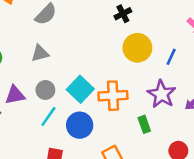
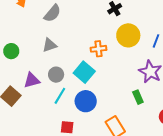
orange cross: (113, 96) -> (99, 49), moved, size x0.7

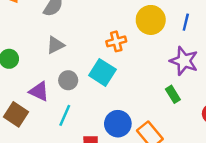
purple triangle: (32, 80) -> (39, 91), turned 48
cyan line: (60, 96) -> (65, 115), moved
blue circle: (86, 101) -> (118, 124), moved

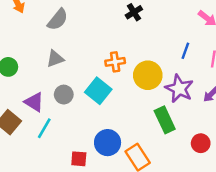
yellow circle: (151, 20) -> (148, 75), moved
green rectangle: (173, 94) -> (165, 120), size x1.5
cyan line: (65, 115) -> (44, 128), moved

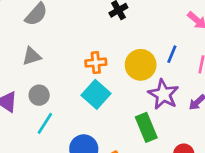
yellow circle: (148, 75) -> (141, 65), moved
cyan square: (98, 91) -> (96, 94), moved
cyan line: (44, 128) -> (45, 123), moved

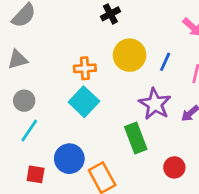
yellow circle: (141, 65) -> (130, 55), moved

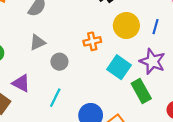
gray circle: (24, 101) -> (59, 62), moved
cyan square: (84, 102) -> (119, 67), moved

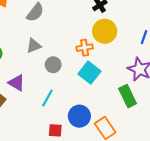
yellow circle: (126, 25) -> (105, 31), moved
cyan square: (119, 67) -> (89, 73), moved

